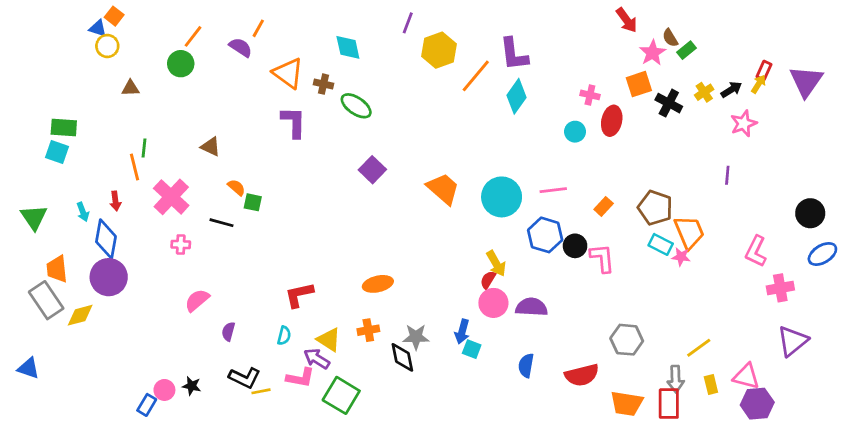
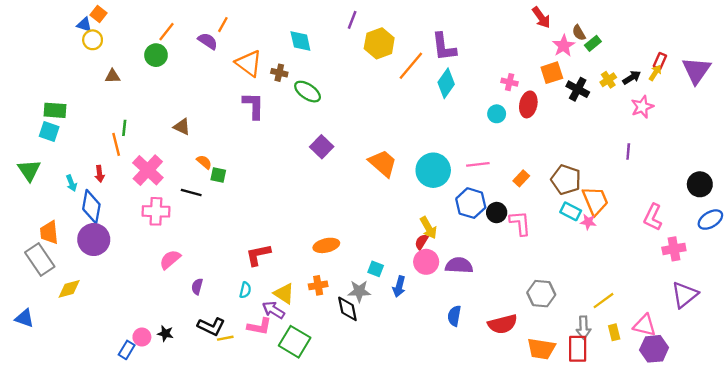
green triangle: (34, 217) -> (29, 170), moved
pink cross: (181, 244) -> (156, 211), size x1.6
yellow diamond: (80, 315) -> (69, 289), moved
cyan square: (472, 349) -> (376, 269), moved

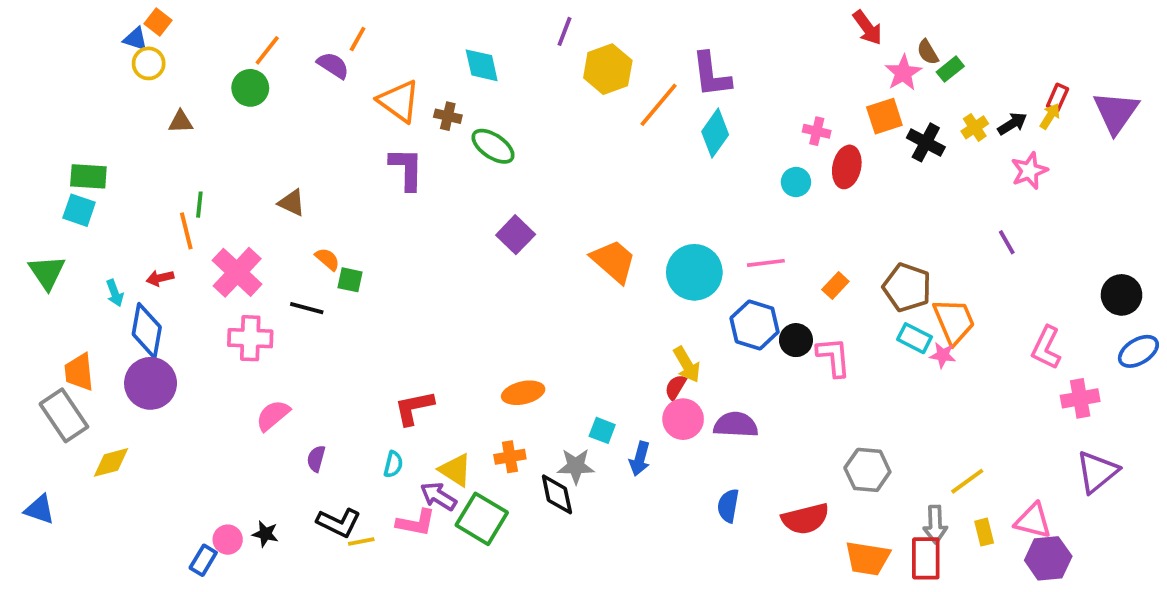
purple line: (628, 151) -> (1007, 242), turned -35
red arrow: (100, 174) -> (160, 278), turned 84
green square: (295, 342) -> (482, 519), moved

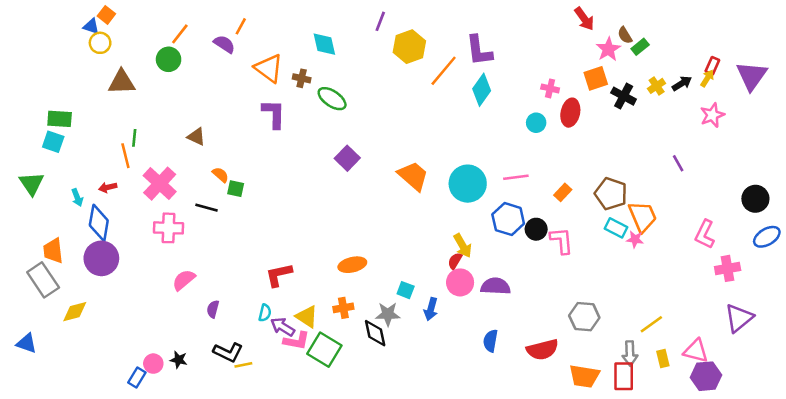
brown triangle: (181, 122) -> (122, 82), size x1.6
pink star: (1029, 171) -> (712, 115), moved
purple arrow: (438, 496) -> (283, 327), moved
pink L-shape: (416, 523) -> (297, 341), moved

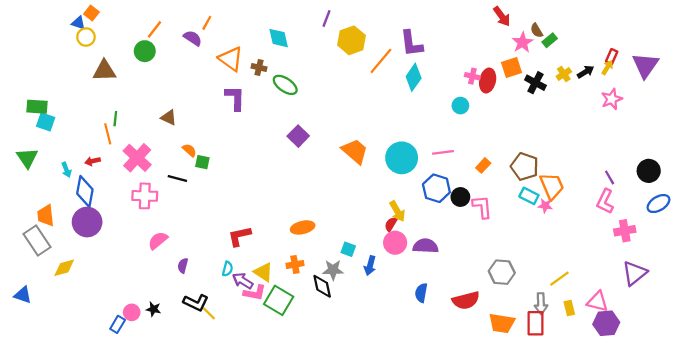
red ellipse: (570, 113) -> (488, 81), moved
green rectangle: (60, 119) -> (37, 107), moved
purple line: (678, 163) -> (610, 177), moved
yellow line: (243, 365) -> (209, 313), turned 56

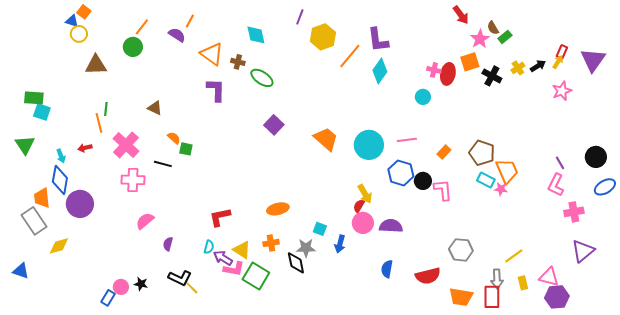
blue diamond: (85, 192) -> (60, 180), moved

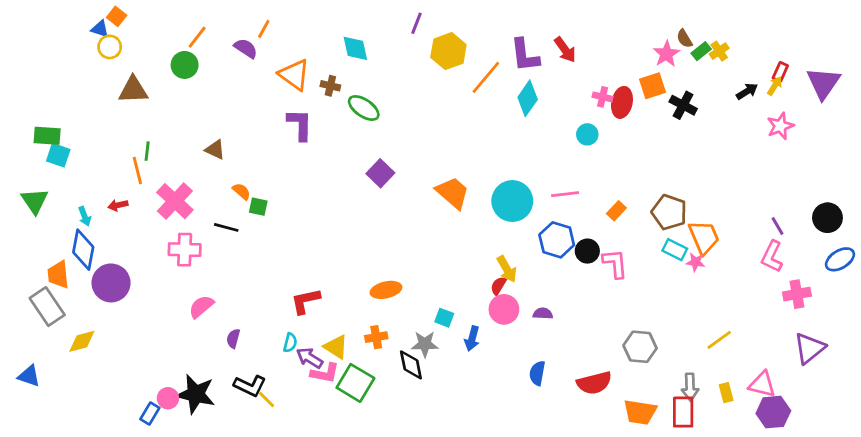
red arrow: (461, 15) -> (565, 50), moved
yellow cross: (518, 68) -> (719, 51), moved
purple semicircle: (391, 226) -> (543, 314), size x0.6
yellow line: (514, 256) -> (719, 340), moved
black star: (141, 284) -> (196, 394), size x2.0

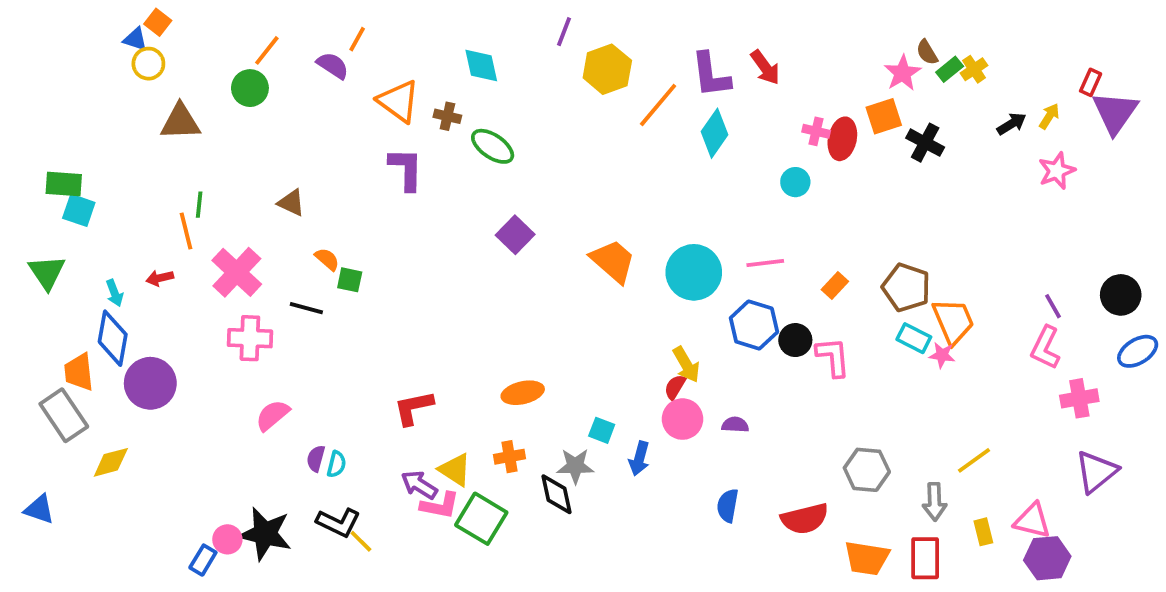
red rectangle: (780, 72) -> (1091, 82), moved
cyan semicircle: (290, 343) -> (336, 464), moved
gray arrow: (690, 387) -> (935, 502), moved

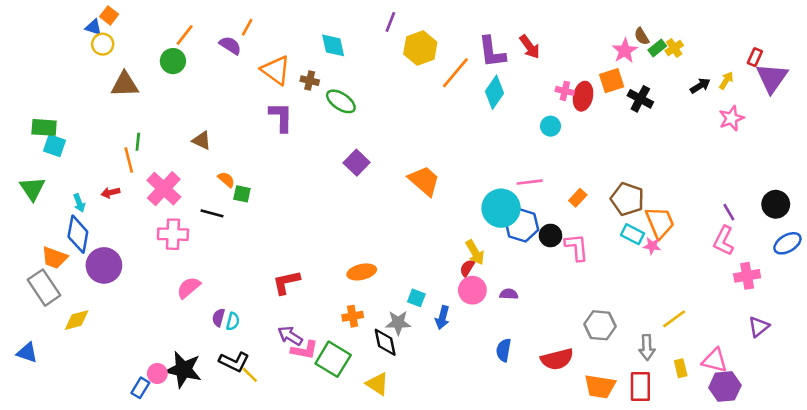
cyan circle: (694, 272) -> (501, 208), moved
orange trapezoid: (79, 372) -> (54, 258), turned -64
yellow triangle: (455, 470) -> (377, 384), moved
purple triangle: (1096, 472) -> (759, 327), size x0.7

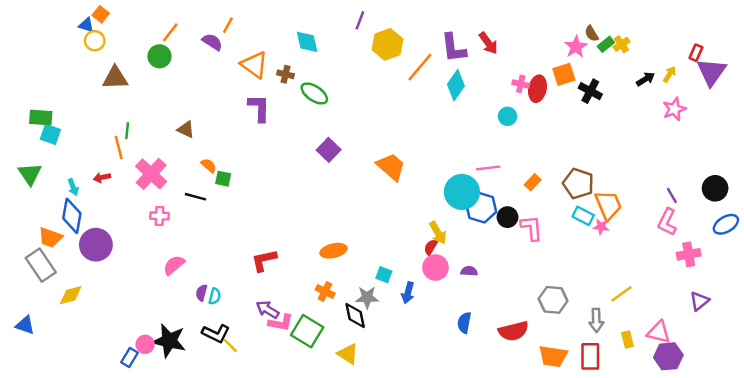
pink cross: (173, 234) -> (159, 216), size x0.7
orange cross: (353, 316) -> (325, 292), turned 36

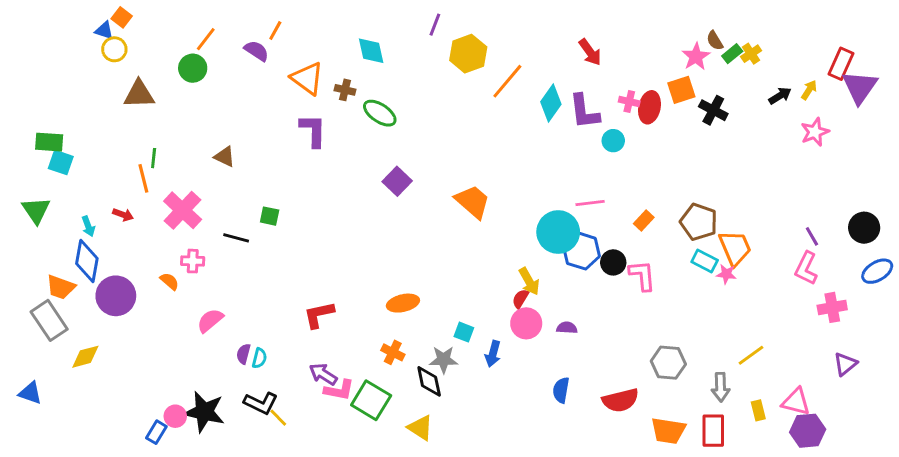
purple L-shape: (453, 48) -> (584, 112), moved
red rectangle: (696, 53) -> (841, 64), size x1.5
orange semicircle: (209, 166) -> (169, 281), moved
red arrow: (102, 178) -> (123, 215), turned -147

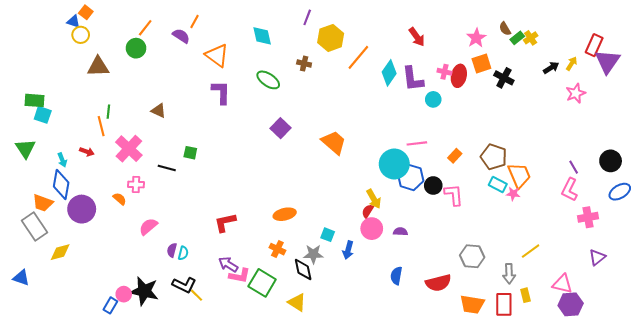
pink star: (696, 57) -> (476, 38), moved
brown cross: (345, 90) -> (304, 64), moved
yellow rectangle: (758, 410) -> (525, 295), moved

